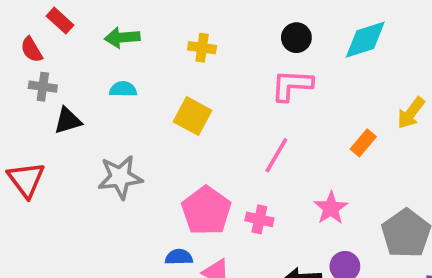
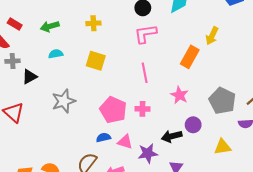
orange rectangle: (363, 143) -> (190, 57), size x1.5
pink line: (276, 155) -> (145, 73), turned -30

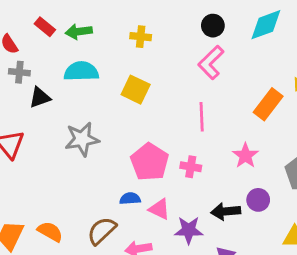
red rectangle: (15, 24) -> (45, 27), moved
pink L-shape: (145, 34) -> (211, 62), turned -45
cyan semicircle: (56, 54) -> (81, 71), size x1.6

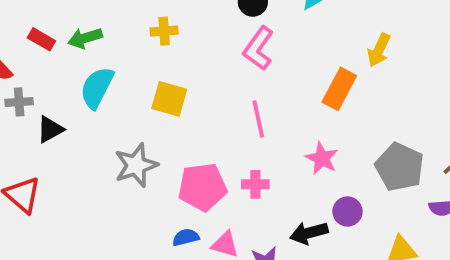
cyan semicircle: (81, 71) -> (97, 88), turned -52
gray star: (82, 139) -> (136, 165), moved
pink pentagon: (150, 162) -> (202, 187), turned -30

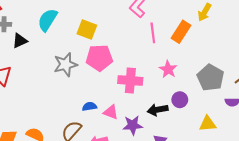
pink line: (258, 119) -> (153, 33), moved
pink cross: (255, 184) -> (130, 80), size x1.6
pink pentagon: (202, 187) -> (99, 58), moved

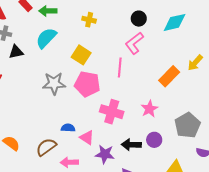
pink line: (153, 33) -> (120, 67), moved

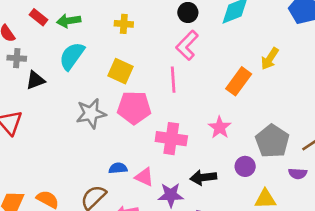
purple circle: (154, 140) -> (245, 166), moved

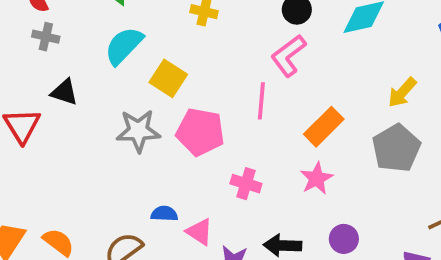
yellow square: (121, 71) -> (168, 78), moved
black triangle: (35, 80) -> (64, 92), moved, turned 30
orange rectangle: (239, 81) -> (324, 127), moved
pink cross: (171, 139) -> (246, 184), size x0.7
gray pentagon: (272, 141) -> (396, 148), moved

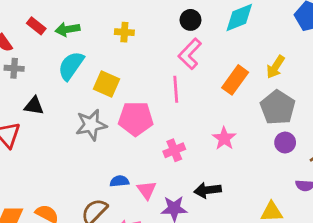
orange rectangle: (324, 127) -> (235, 80), moved
pink cross: (246, 184) -> (174, 150), turned -30
pink triangle: (200, 232) -> (147, 190), turned 30
purple circle: (344, 239) -> (285, 143), moved

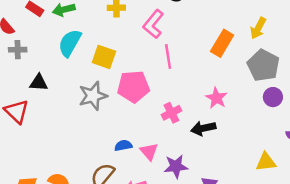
pink L-shape: (190, 54) -> (153, 24), moved
black arrow: (208, 190) -> (203, 128), moved

